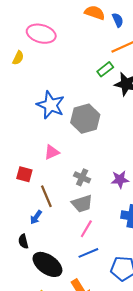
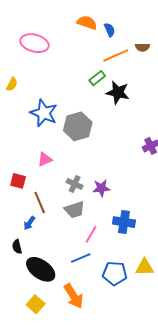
yellow semicircle: (18, 58) -> (12, 84), moved
purple star: (120, 179) -> (101, 188), moved
pink line: (86, 229) -> (91, 234), moved

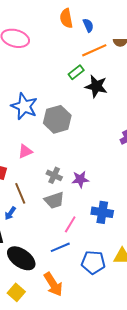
orange semicircle: (87, 23) -> (66, 18), turned -120

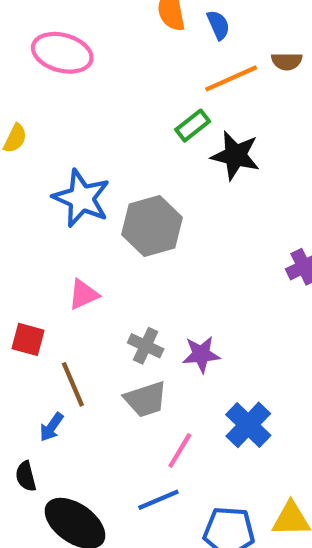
blue cross: (102, 212) -> (248, 425), turned 35

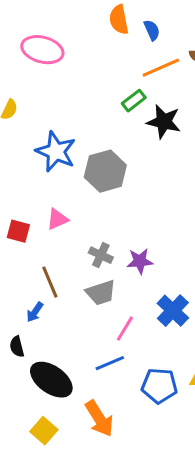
red square: (28, 339) -> (18, 231), moved

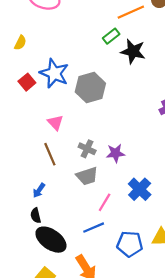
pink triangle: (57, 219) -> (55, 123), turned -49
red square: (18, 231) -> (27, 82), moved, turned 35
brown line: (50, 282) -> (50, 154), moved
black semicircle: (17, 347) -> (36, 215), moved

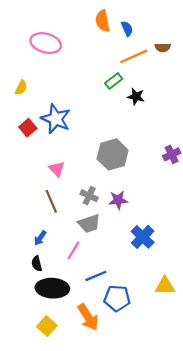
black star: (133, 51) -> (136, 97), size x0.7
gray hexagon: (90, 88) -> (113, 154), moved
pink line: (105, 202) -> (74, 250), moved
black ellipse: (51, 240) -> (52, 288), turned -32
blue pentagon: (130, 244) -> (117, 298), moved

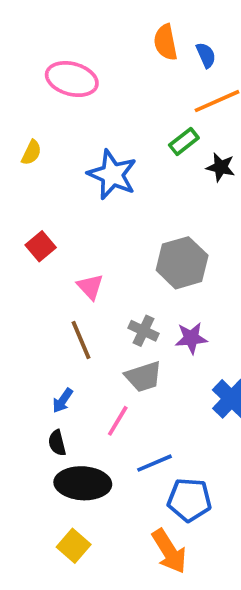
blue star: (56, 119) -> (112, 175), moved
red square: (28, 128) -> (41, 246), moved
orange arrow: (88, 317) -> (169, 551), moved

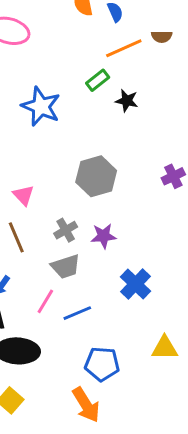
gray cross: (143, 331) -> (66, 230), turned 35
blue line: (154, 463) -> (77, 313), moved

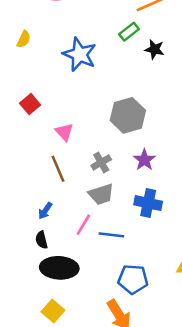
purple star: (103, 236) -> (144, 160), moved, turned -30
blue cross: (135, 284) -> (148, 203), moved, turned -32
blue line: (77, 313) -> (111, 235), turned 30

